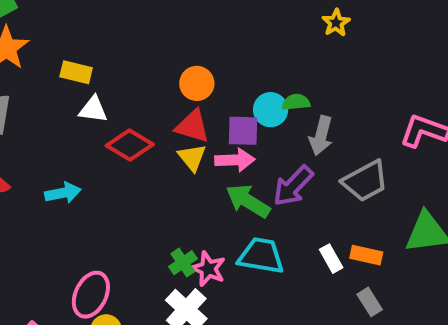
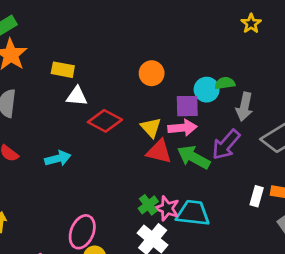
red triangle: (192, 126) -> (159, 152), moved
cyan trapezoid: (261, 256) -> (193, 213), moved
white rectangle: (331, 259) -> (257, 196), turned 48

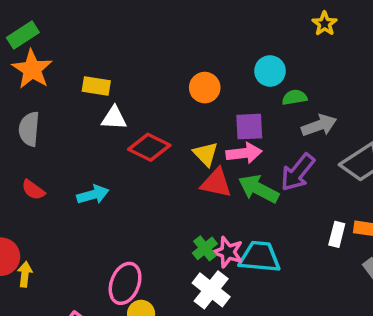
cyan circle: (207, 90) -> (270, 71), moved
gray arrow: (244, 107) -> (319, 125), turned -120

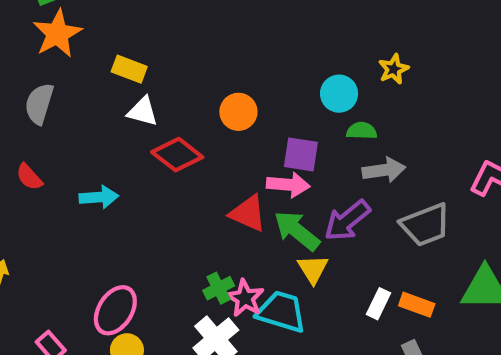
yellow star: (325, 24) -> (394, 69), moved
orange circle: (205, 88) -> (238, 112), moved
yellow triangle: (206, 154) -> (313, 269), moved

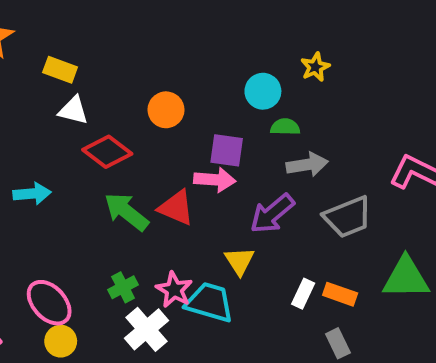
green arrow: (297, 231) -> (126, 212), moved
green cross: (219, 288) -> (123, 287), moved
pink ellipse: (115, 310) -> (49, 303), turned -75

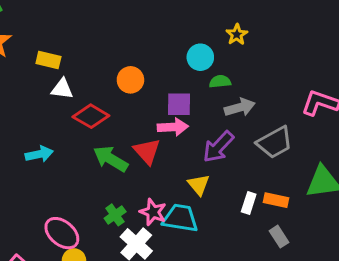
red triangle: (176, 208) -> (147, 151), turned 32

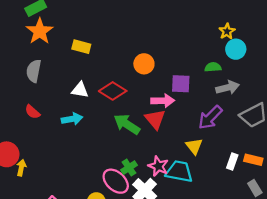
cyan circle: (200, 57) -> (236, 49), moved
white triangle: (62, 89) -> (80, 90), moved
pink arrow: (173, 127) -> (163, 101), moved
pink ellipse: (62, 233) -> (116, 181), moved

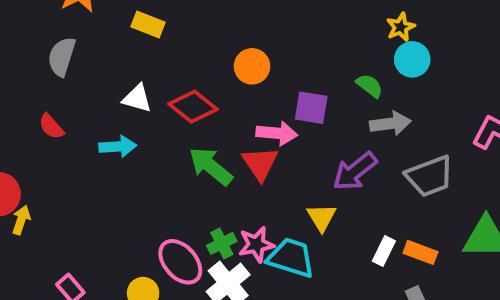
green semicircle: (213, 67) -> (370, 86), turned 35
pink star: (158, 166) -> (256, 244), turned 30
green cross: (129, 168) -> (222, 243), moved

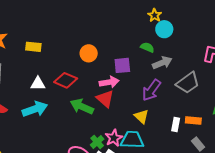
cyan arrow: (118, 146) -> (35, 109), size x1.4

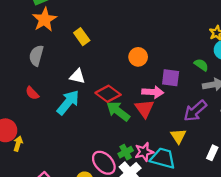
yellow rectangle: (33, 47) -> (82, 37), turned 35
red diamond: (66, 80) -> (108, 94), moved
cyan arrow: (35, 109) -> (68, 102), turned -45

